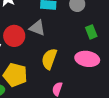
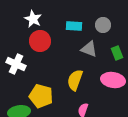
gray triangle: (37, 28) -> (89, 49), moved
red circle: (14, 36) -> (40, 41), moved

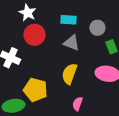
gray circle: (103, 25) -> (97, 28), moved
gray triangle: (89, 49) -> (71, 43), moved

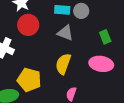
gray circle: (97, 28) -> (81, 11), moved

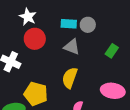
green rectangle: (105, 37) -> (112, 51), turned 56
pink ellipse: (101, 64) -> (113, 91), moved

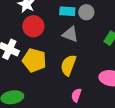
yellow pentagon: (36, 94) -> (34, 60), moved

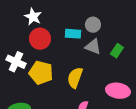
cyan rectangle: (67, 11) -> (73, 34), moved
gray triangle: (70, 34) -> (93, 47), moved

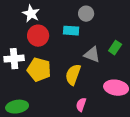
gray circle: (93, 25) -> (86, 14), moved
gray triangle: (93, 47) -> (92, 55), moved
white cross: (16, 62) -> (14, 59), turned -30

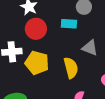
yellow semicircle: (73, 75) -> (71, 68), turned 145

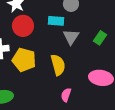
gray triangle: (90, 48) -> (71, 37), moved, turned 42

